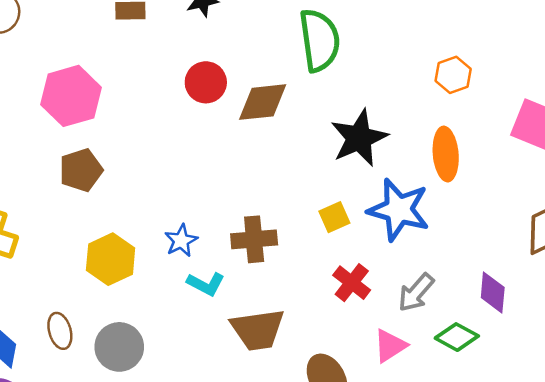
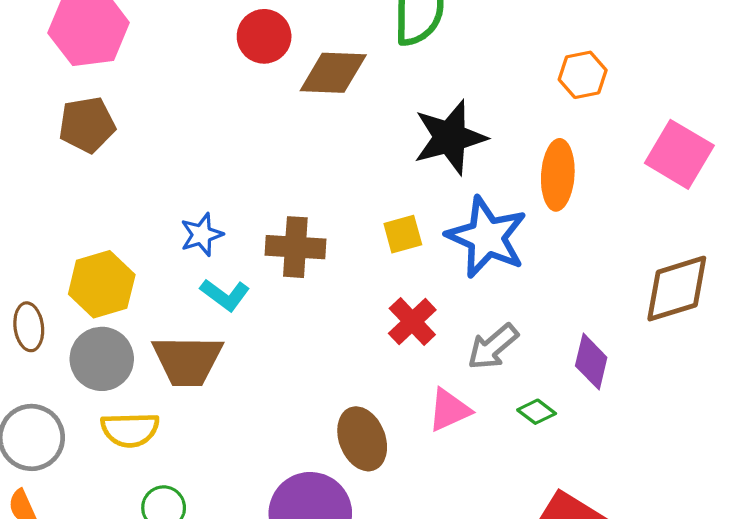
yellow hexagon: (111, 259) -> (102, 284), moved
brown trapezoid: (258, 330) -> (187, 361), moved
green diamond: (457, 337) -> (537, 412), size x0.7

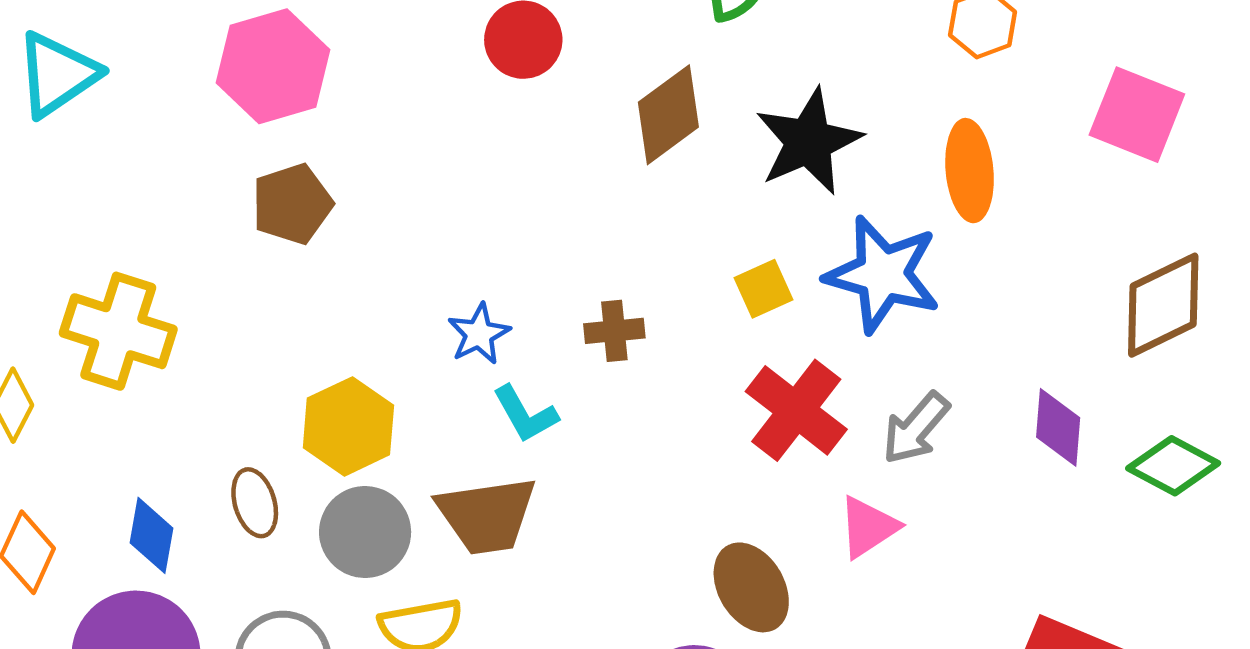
brown diamond: (333, 73) -> (668, 115), moved, turned -30
brown cross: (295, 247) -> (614, 331), size x0.7
cyan L-shape: (225, 295) -> (525, 414), turned 33
red cross: (412, 322) -> (796, 410), size x1.4
green diamond: (537, 412) -> (1173, 466), moved, size x1.6

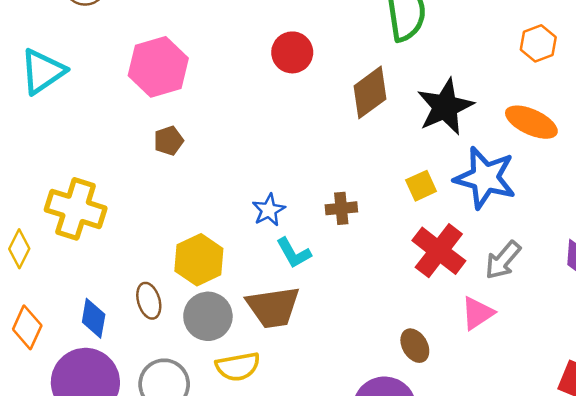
orange ellipse: (970, 171) -> (531, 122), turned -60
brown pentagon: (292, 204) -> (169, 141), size x0.7
brown ellipse: (751, 587) -> (415, 346), size x0.7

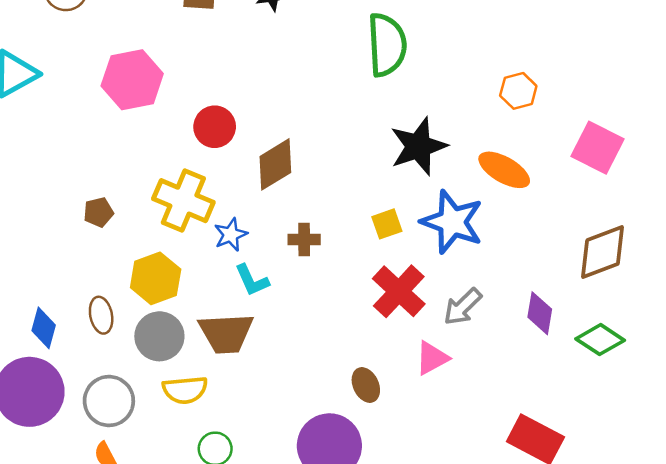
red circle: (292, 52) -> (215, 127), moved
brown diamond: (370, 92) -> (275, 164), moved
brown pentagon: (169, 141) -> (98, 212), moved
yellow cross: (76, 209) -> (183, 201), moved

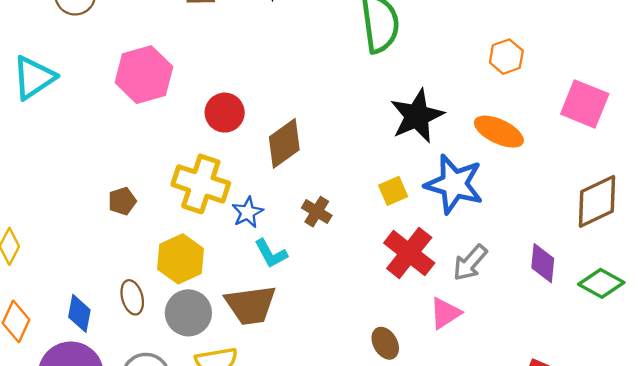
brown cross: (304, 239) -> (317, 212), turned 36

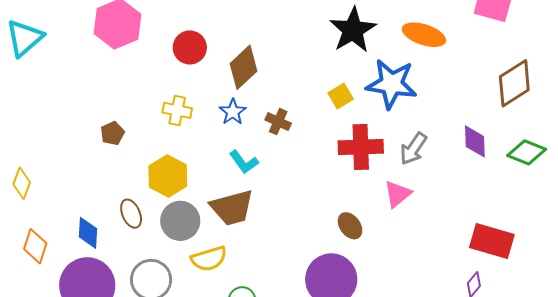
yellow cross: (201, 184) -> (177, 110), size x0.6
blue star: (248, 212) -> (233, 112), moved
red cross: (409, 253) -> (361, 147), turned -33

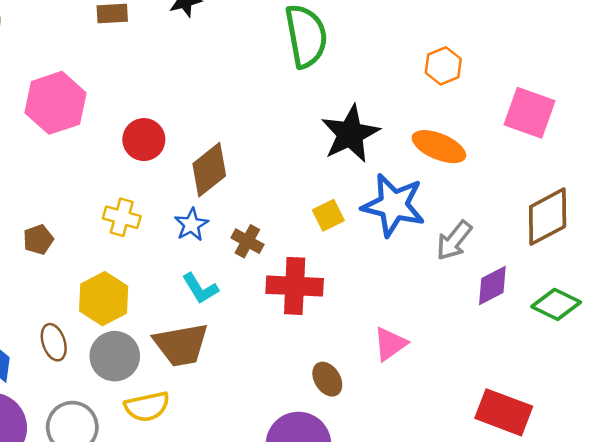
purple diamond: (475, 141) -> (492, 286), turned 60
red cross: (361, 147) -> (295, 286), moved
gray arrow: (413, 149) -> (454, 240), moved

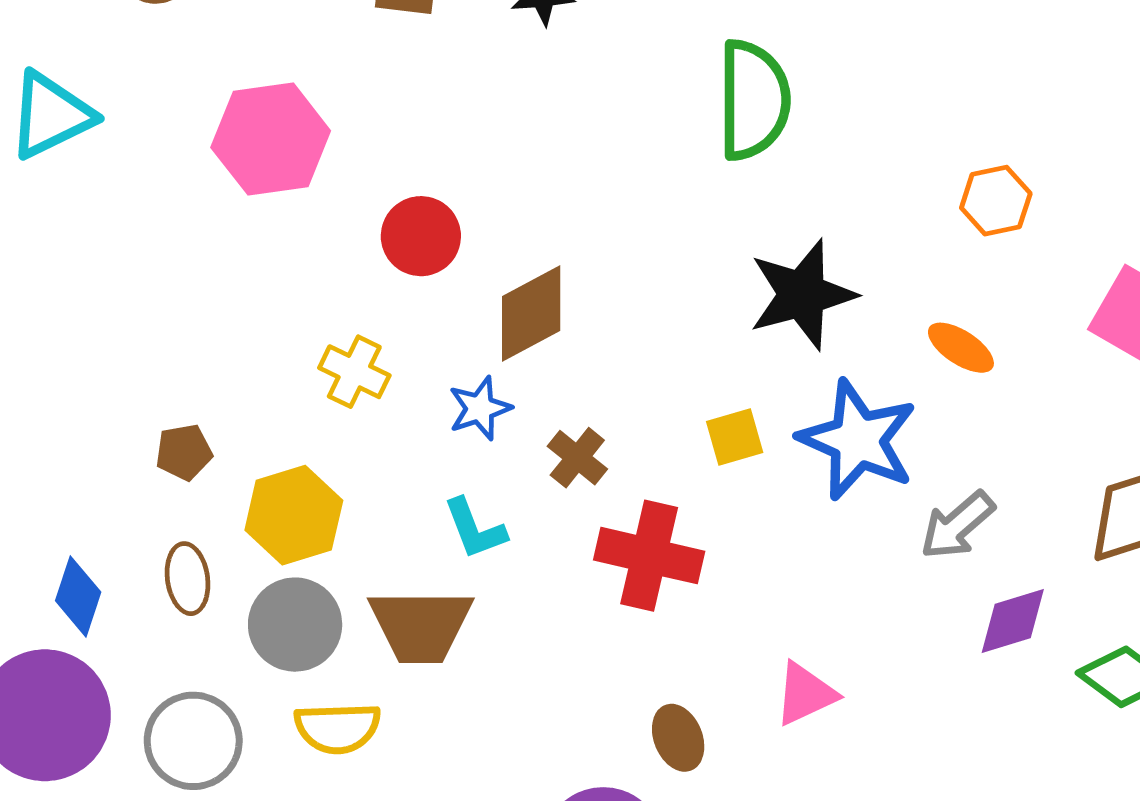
orange ellipse: (439, 147) -> (961, 348), size x0.7
brown pentagon: (38, 240) -> (184, 452), moved

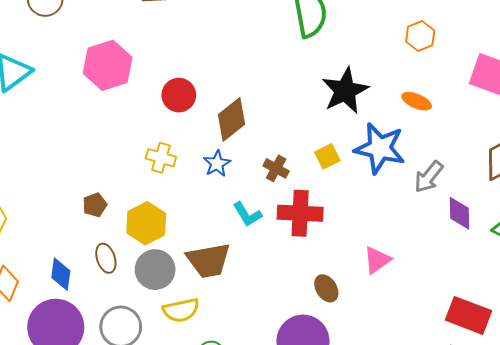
brown cross: (577, 458) -> (276, 168), moved
cyan L-shape: (475, 529) -> (247, 214), moved
purple diamond: (1013, 621) -> (459, 213), turned -64

